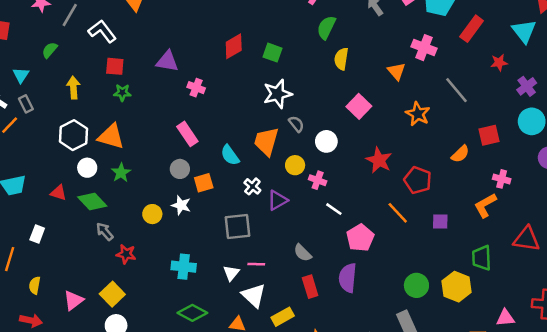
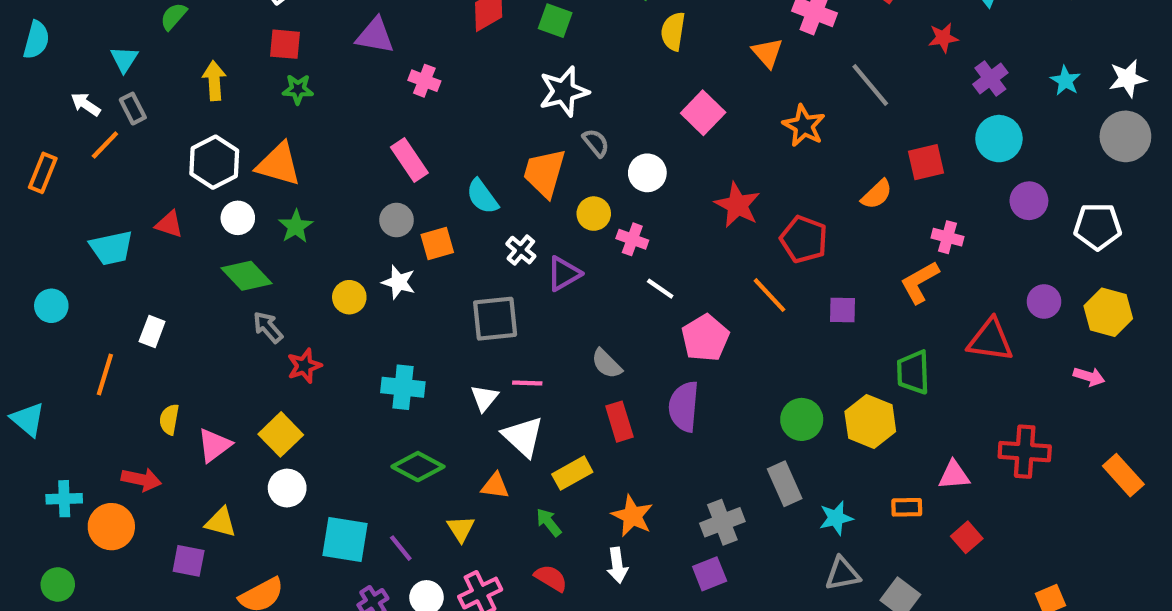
red triangle: (58, 193) -> (169, 224), moved
red star: (126, 254) -> (304, 366), turned -30
yellow semicircle: (35, 285) -> (169, 419), moved

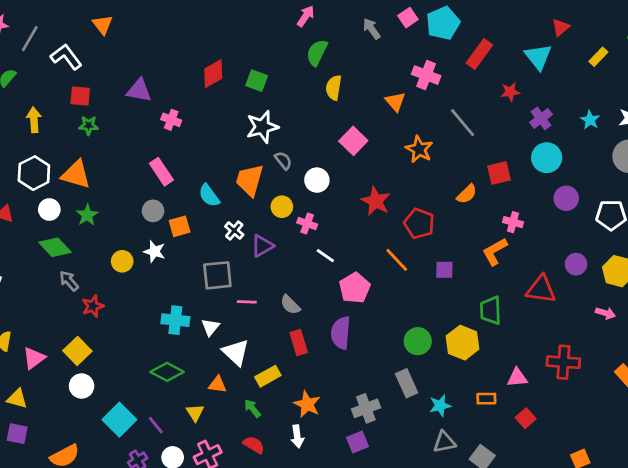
pink line: (527, 383) -> (247, 302), moved
cyan cross: (403, 387) -> (175, 320), moved
yellow triangle: (221, 522) -> (17, 399), moved
cyan square: (345, 539) -> (119, 420), turned 36

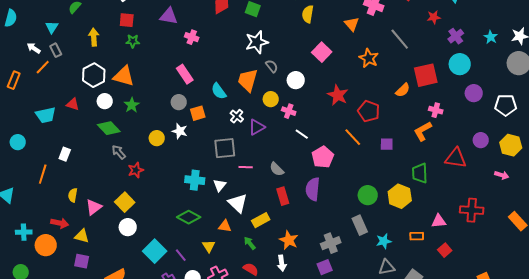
red square: (499, 173) -> (426, 75), size x1.4

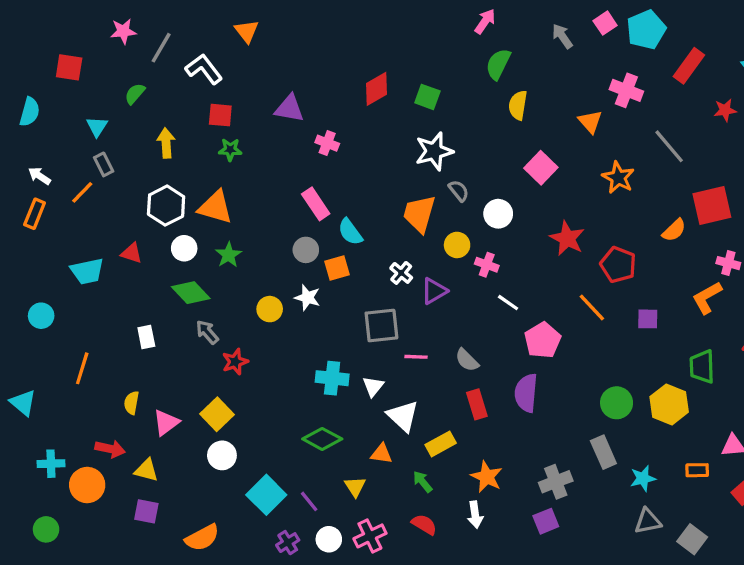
white arrow: (34, 48) -> (39, 176), moved
cyan semicircle: (219, 91) -> (350, 232), moved
white rectangle: (65, 154) -> (146, 337), moved, turned -32

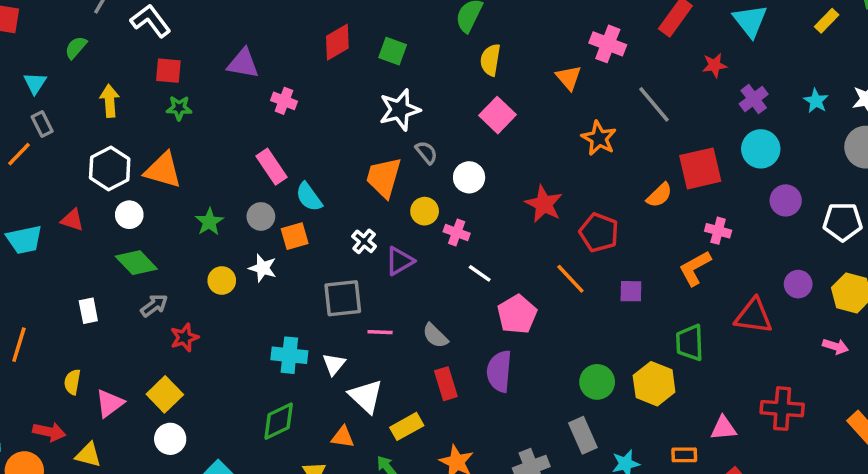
pink square: (541, 168) -> (497, 115), moved
green star: (229, 255) -> (209, 222), moved
gray arrow: (207, 332) -> (154, 305), turned 95
green diamond: (322, 439) -> (279, 421), turned -54

